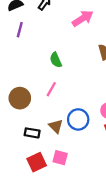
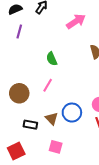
red square: (37, 162) -> (16, 151), moved

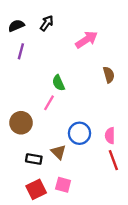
pink line: (48, 85) -> (49, 103), moved
blue circle: (72, 113) -> (79, 133), moved
red square: (16, 151) -> (36, 189), moved

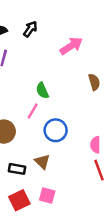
blue circle: (79, 133) -> (56, 130), moved

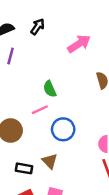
pink line: (33, 111) -> (40, 110), turned 35

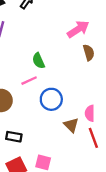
pink arrow: (79, 44) -> (78, 29), moved
brown triangle: (50, 161) -> (71, 125), moved

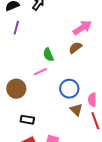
brown semicircle: (89, 53) -> (75, 48), moved, turned -112
blue circle: (51, 99) -> (69, 89), moved

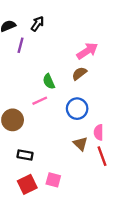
purple line: (16, 28) -> (20, 45), moved
blue circle: (69, 89) -> (77, 109), moved

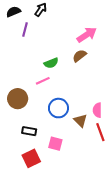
green semicircle: (49, 81) -> (51, 63), turned -88
blue circle: (77, 109) -> (58, 108), moved
pink square: (53, 180) -> (55, 144), moved

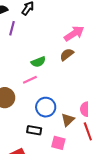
brown triangle: (80, 121) -> (68, 120), turned 32
black rectangle: (29, 131) -> (34, 130), moved
pink square: (55, 144) -> (58, 143), moved

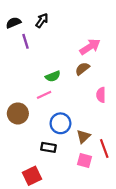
purple line: (12, 28) -> (25, 41), turned -32
pink semicircle: (85, 109) -> (101, 95), moved
pink square: (58, 143) -> (85, 160), moved

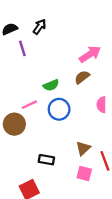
pink line: (44, 95) -> (29, 105), moved
blue circle: (60, 123) -> (59, 109), moved

